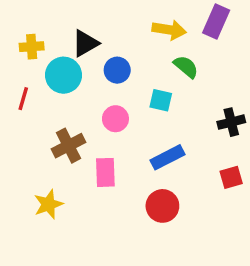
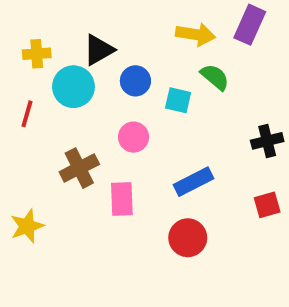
cyan square: (161, 100) -> (178, 100), moved
yellow star: (48, 204) -> (27, 226), moved

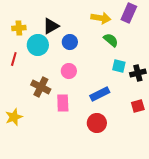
cyan square: (178, 100) -> (119, 66), moved
brown cross: (79, 168) -> (41, 87), turned -36

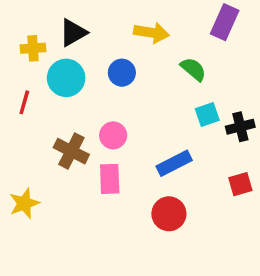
yellow arrow: (101, 18) -> (151, 33), moved
black triangle: (51, 26) -> (73, 33), moved
cyan square: (119, 66) -> (207, 114), turned -32
pink circle: (69, 71) -> (113, 135), moved

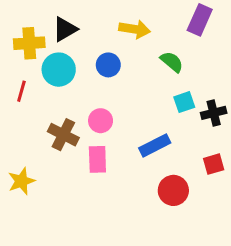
yellow cross: (33, 48) -> (29, 43), size x1.4
red circle: (169, 214) -> (173, 190), moved

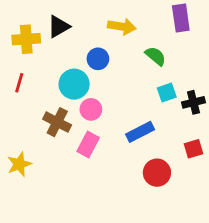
purple rectangle: (200, 20) -> (181, 18), turned -32
cyan circle: (59, 70) -> (74, 84), moved
pink rectangle: (97, 159) -> (88, 145), turned 30

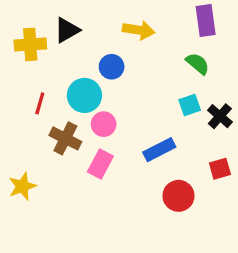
green semicircle: (156, 56) -> (198, 64), moved
red line: (19, 83) -> (40, 103), moved
black cross: (193, 102) -> (220, 116), turned -35

